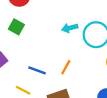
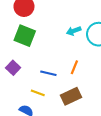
green square: (16, 27) -> (25, 36), size x1.5

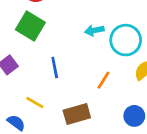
orange line: (74, 67) -> (103, 80), moved
blue line: (48, 73) -> (55, 67), moved, turned 56

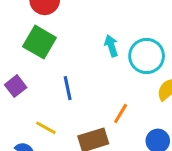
cyan arrow: (94, 30) -> (111, 46), turned 84
orange line: (103, 80) -> (121, 113), moved

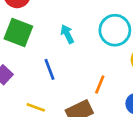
cyan arrow: (111, 46) -> (67, 34), moved

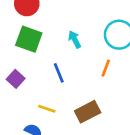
orange line: (100, 85) -> (106, 68), moved

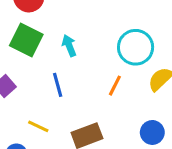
cyan arrow: (75, 39) -> (69, 46), moved

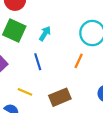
cyan arrow: (69, 46) -> (45, 34), turned 56

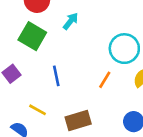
cyan arrow: (45, 34) -> (71, 21), moved

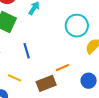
orange line: (105, 80) -> (62, 68), moved, turned 40

